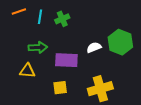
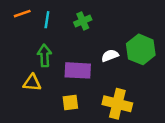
green cross: (62, 19) -> (83, 21), moved
green arrow: (38, 47) -> (44, 56), turned -90
yellow cross: (100, 89) -> (117, 104), turned 30

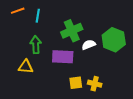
green cross: (83, 21) -> (72, 31), moved, size x1.5
yellow square: (70, 103) -> (76, 83), moved
yellow cross: (117, 104) -> (95, 84), size x0.6

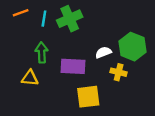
green cross: (72, 31) -> (70, 19), moved
yellow square: (76, 83) -> (88, 97), size x1.5
yellow cross: (95, 84) -> (119, 72), moved

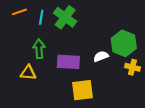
green cross: (70, 19) -> (65, 17), turned -30
white semicircle: (103, 52) -> (101, 56), moved
yellow cross: (119, 72) -> (132, 67), moved

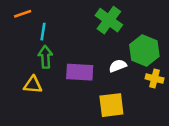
cyan line: (41, 17) -> (43, 32), moved
green cross: (65, 17) -> (109, 20), moved
yellow square: (82, 90) -> (111, 105), moved

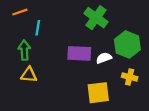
green arrow: (45, 57) -> (24, 50), moved
purple rectangle: (80, 72) -> (79, 53), moved
yellow cross: (155, 78) -> (130, 77), moved

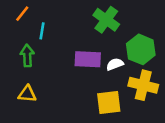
orange line: (20, 12) -> (22, 14), turned -32
yellow triangle: (29, 75) -> (27, 94), moved
yellow cross: (130, 77) -> (143, 85), size x1.6

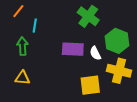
white semicircle: (115, 64) -> (95, 53), turned -96

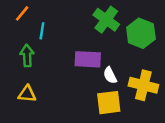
green hexagon: (117, 41) -> (141, 33), moved
white semicircle: (95, 53) -> (110, 75), moved

